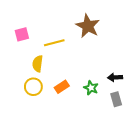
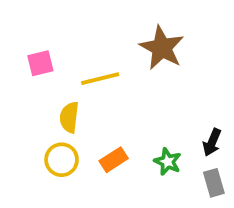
black arrow: (115, 77) -> (212, 142), turned -64

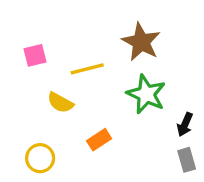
yellow semicircle: (69, 117) -> (60, 103), turned -68
yellow circle: (62, 160) -> (40, 158), moved
green star: (168, 162) -> (146, 94), moved, size x1.6

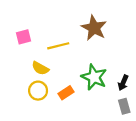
green star: (146, 94) -> (94, 77), moved
yellow circle: (40, 158) -> (38, 91), moved

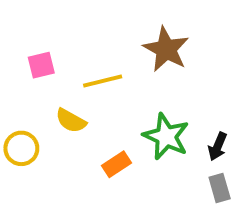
yellow circle: (38, 91) -> (21, 148), moved

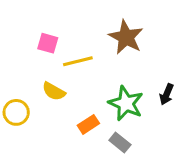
pink square: (41, 65) -> (48, 43), moved, turned 30
black arrow: (218, 146) -> (167, 94), moved
gray rectangle: (220, 188) -> (120, 142), moved, turned -35

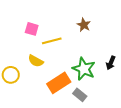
brown star: (126, 37) -> (84, 25), size x0.6
orange rectangle: (88, 124) -> (59, 83), size x1.6

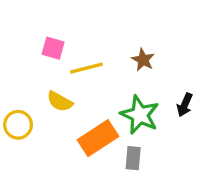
brown star: (84, 25) -> (143, 60), moved
gray rectangle: (80, 95) -> (133, 158), turned 56

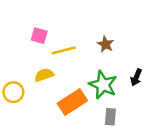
yellow semicircle: (60, 101) -> (44, 75), turned 132
gray rectangle: (133, 158) -> (110, 117), moved

